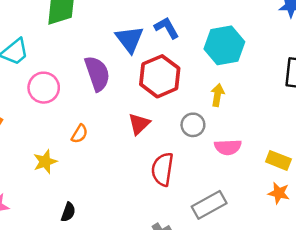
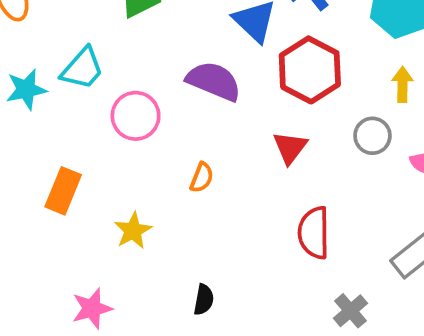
purple semicircle: (97, 74) -> (214, 81), turned -39
yellow star: (45, 162) -> (133, 231), moved
red semicircle: (162, 169) -> (314, 233), moved

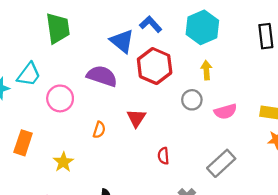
red triangle: (290, 148) -> (136, 118), moved
red semicircle: (314, 233) -> (163, 156), size x0.6

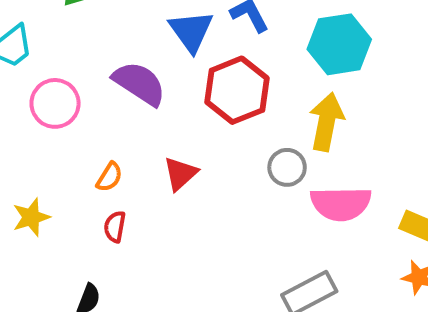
yellow arrow: (206, 70) -> (326, 122), size x1.6
pink semicircle: (225, 112) -> (341, 204), size x1.4
red semicircle: (163, 156) -> (115, 227), moved

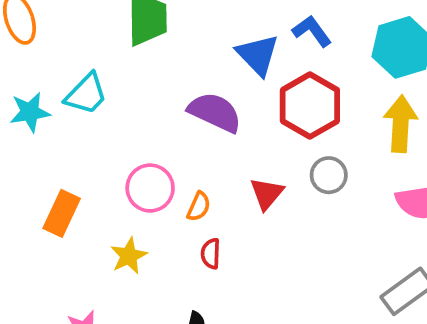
pink circle: (55, 103) -> (150, 188), moved
gray circle: (287, 167) -> (329, 175), moved

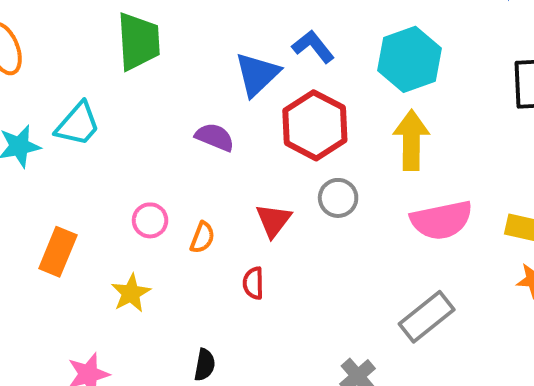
blue triangle: (258, 55) -> (257, 74), turned 33
purple semicircle: (215, 112) -> (215, 137), size x0.7
pink circle: (150, 188) -> (150, 220), size x0.7
red semicircle: (211, 254) -> (253, 283), moved

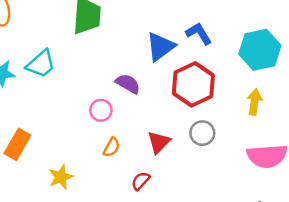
yellow arrow: (411, 140) -> (254, 102), size x0.7
pink circle: (150, 220) -> (101, 110), moved
red semicircle: (253, 283) -> (141, 181), turned 36

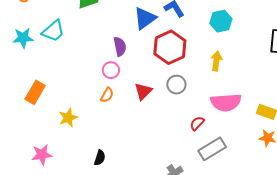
cyan hexagon: (260, 50) -> (221, 21), size x0.7
purple semicircle: (128, 84) -> (120, 46), turned 48
pink circle: (101, 110) -> (111, 70), moved
red semicircle: (141, 181) -> (197, 123), moved

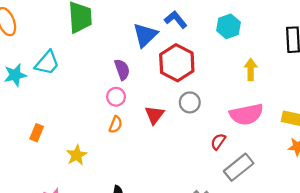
yellow arrow: (216, 61) -> (251, 70), moved
orange rectangle: (35, 92) -> (37, 133), size x0.7

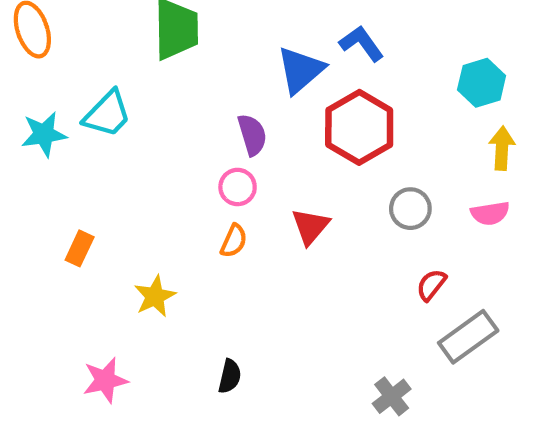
cyan hexagon: (228, 26) -> (482, 83), moved
gray circle: (190, 102) -> (410, 209), moved
pink semicircle: (246, 114) -> (490, 213), moved, size x0.6

